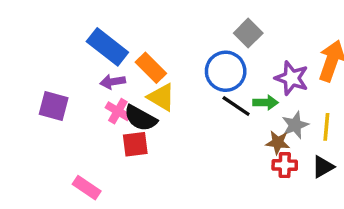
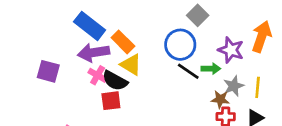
purple arrow: (113, 82) -> (94, 53), size x1.6

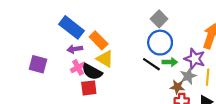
blue circle: (180, 45) -> (160, 43), moved
purple star: (231, 50) -> (195, 59), moved
purple arrow: (94, 53) -> (75, 49), size x0.6
pink cross: (98, 75) -> (78, 67), turned 32

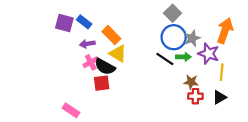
blue rectangle: (72, 27) -> (84, 22), size x0.6
purple square: (38, 64) -> (64, 23), moved
gray star: (188, 76) -> (192, 38), moved

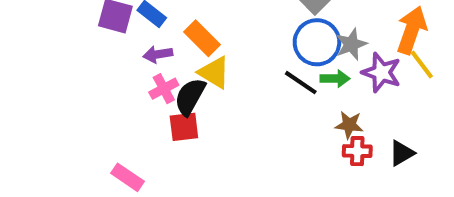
black semicircle: (105, 67) -> (190, 97), turned 90
yellow line: (222, 72) -> (422, 64), moved, turned -42

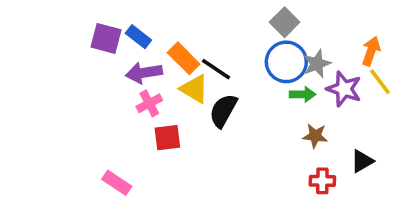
orange arrow: (412, 30) -> (371, 51), size x0.7
purple arrow: (158, 54) -> (144, 73), size x1.4
black line: (301, 83) -> (216, 69), moved
black semicircle: (190, 97) -> (223, 111), moved
red cross: (357, 151) -> (322, 181), moved

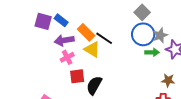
black semicircle: (223, 111) -> (94, 85), moved
brown star: (315, 136) -> (168, 80), moved

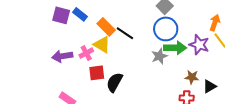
gray star: (160, 35) -> (159, 56), moved
purple arrow: (64, 40) -> (62, 56), moved
yellow triangle: (92, 49) -> (102, 45), moved
green arrow: (152, 52) -> (175, 48), size x1.5

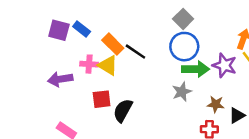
pink cross: (86, 53) -> (89, 64), moved, turned 32
gray star: (159, 56) -> (182, 92), moved

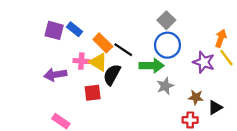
green arrow: (196, 69) -> (152, 66), moved
black semicircle: (123, 110) -> (112, 75), moved

